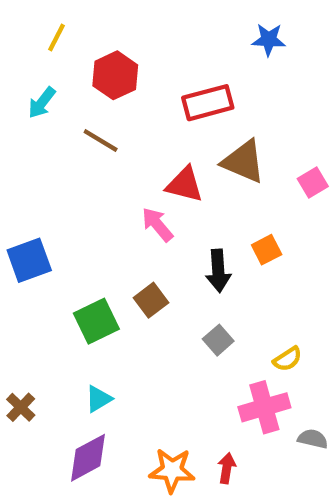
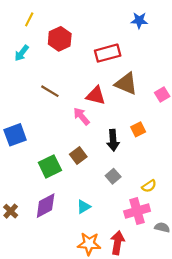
brown line: (101, 140) -> (50, 91), moved
cyan triangle: (98, 399) -> (84, 207), moved
purple diamond: (88, 458) -> (46, 206), moved
red arrow: (227, 468) -> (117, 243), size x1.5

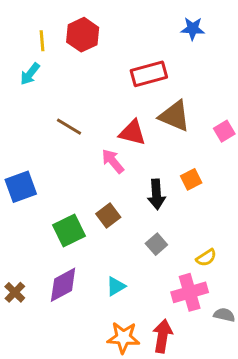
yellow line: (29, 19) -> (42, 41), moved, turned -32
red hexagon: (60, 39) -> (83, 35), moved

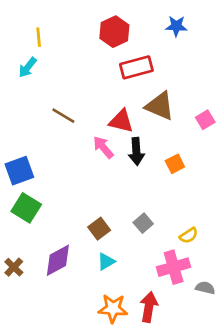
red hexagon: (83, 35) -> (114, 32), moved
black arrow: (156, 194) -> (136, 151), moved
brown square: (108, 215) -> (99, 229), moved
green square: (69, 231) -> (26, 208), moved, turned -32

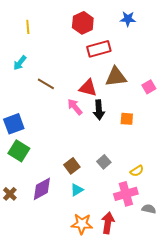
cyan arrow: (28, 67) -> (20, 63), moved
brown triangle: (160, 106) -> (116, 77), turned -30
orange square: (175, 164) -> (127, 119), turned 32

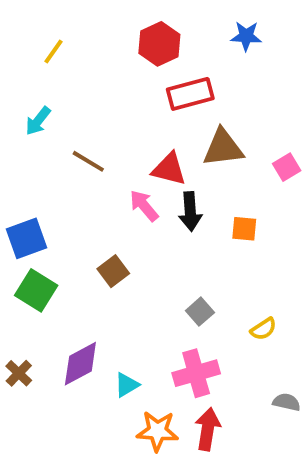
yellow line: (28, 27) -> (53, 52), turned 40
brown square: (72, 166) -> (113, 271), moved
cyan triangle: (77, 190) -> (127, 385), moved
pink cross: (126, 194) -> (196, 373), moved

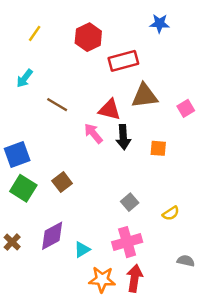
red hexagon: (159, 44) -> (88, 37), moved
brown square: (113, 271) -> (62, 182), moved

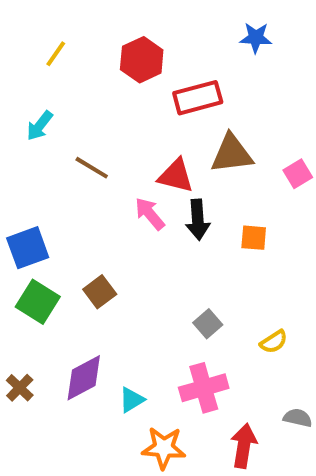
red arrow: (135, 278) -> (244, 446), moved

